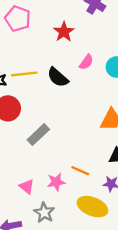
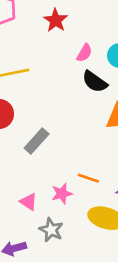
black semicircle: (58, 77) -> (95, 82), moved

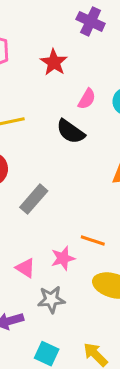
black semicircle: (95, 82) -> (71, 132), moved
gray star: (51, 230) -> (51, 299), turned -30

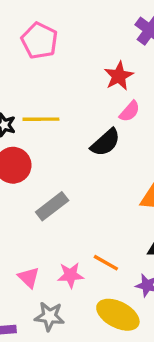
red star: (54, 62) -> (119, 76), moved
black semicircle: (71, 132) -> (105, 142), turned -88

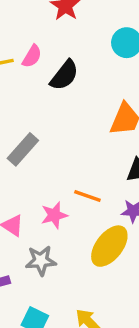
pink semicircle: (130, 111) -> (32, 56), moved
yellow ellipse: (118, 315) -> (109, 246), turned -69

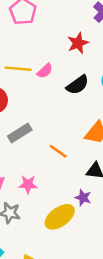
black semicircle: (64, 75) -> (78, 85), moved
orange line: (87, 196) -> (58, 151), moved

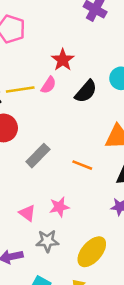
red star: (78, 43) -> (63, 60), moved
yellow ellipse: (60, 217) -> (92, 252), moved

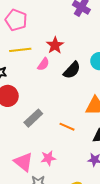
yellow line: (20, 89) -> (20, 50), moved
pink triangle: (27, 213) -> (23, 162), size x1.5

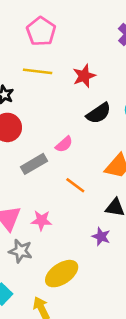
pink semicircle: (43, 64) -> (64, 144), moved

